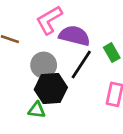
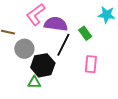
gray circle: (44, 65) -> (24, 49), moved

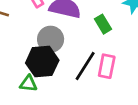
black line: (63, 45) -> (85, 66), moved
gray circle: (24, 49) -> (51, 39), moved

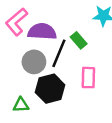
black hexagon: (42, 62) -> (50, 89), moved
black line: (85, 66) -> (59, 53), moved

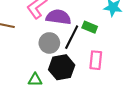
green rectangle: (79, 40) -> (90, 27), turned -32

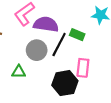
black hexagon: (62, 67) -> (65, 83), moved
green triangle: (35, 80) -> (19, 72), moved

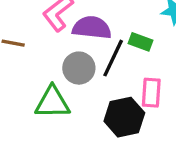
green triangle: (19, 72) -> (52, 102), size x1.6

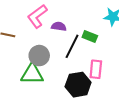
purple semicircle: (92, 28) -> (59, 26), size x0.6
gray circle: (79, 68) -> (39, 56), moved

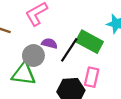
purple semicircle: (59, 26) -> (49, 43), moved
green rectangle: (90, 36) -> (89, 42), size x1.6

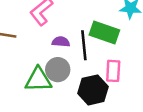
black line: (69, 50) -> (84, 45), turned -30
gray circle: (33, 56) -> (58, 70), moved

